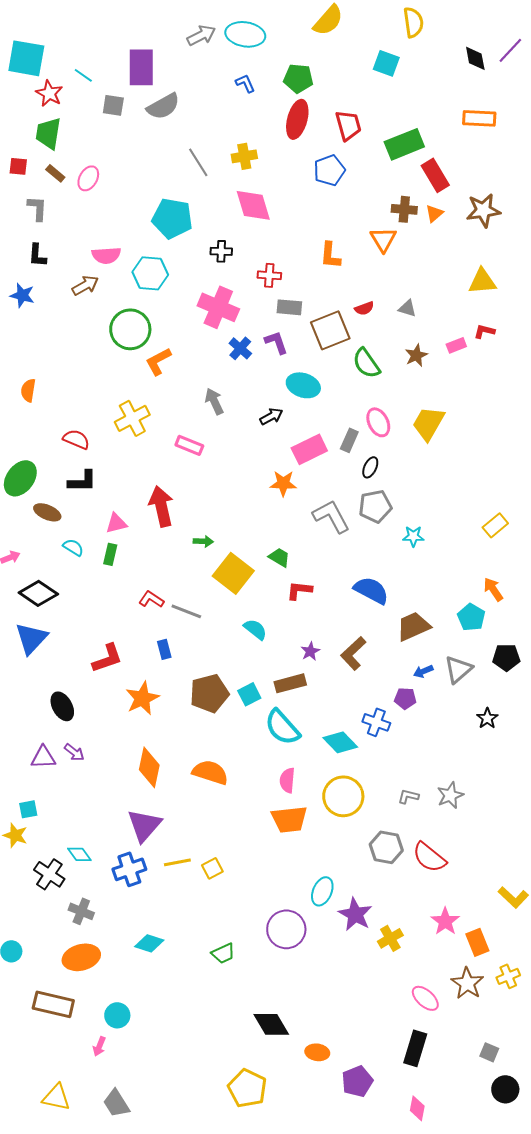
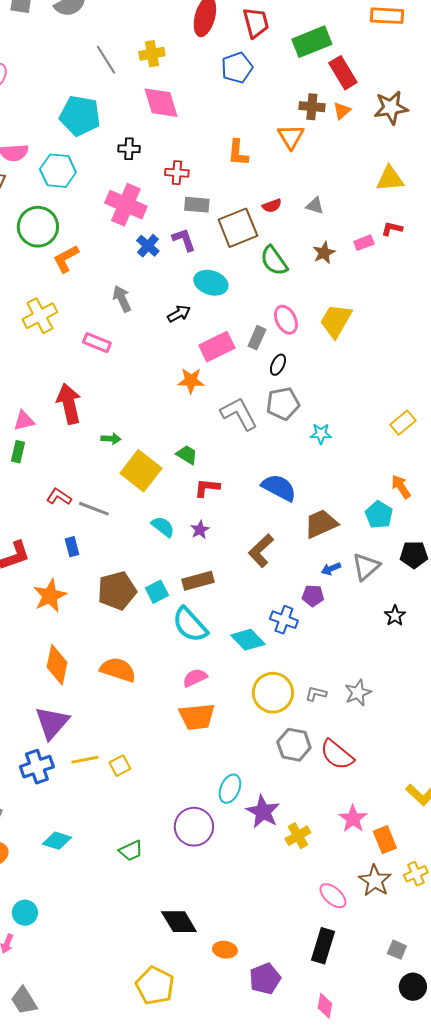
purple star: (310, 651) -> (200, 530), moved
pink semicircle: (287, 780) -> (195, 678), turned 60
yellow circle: (343, 796) -> (273, 693), moved

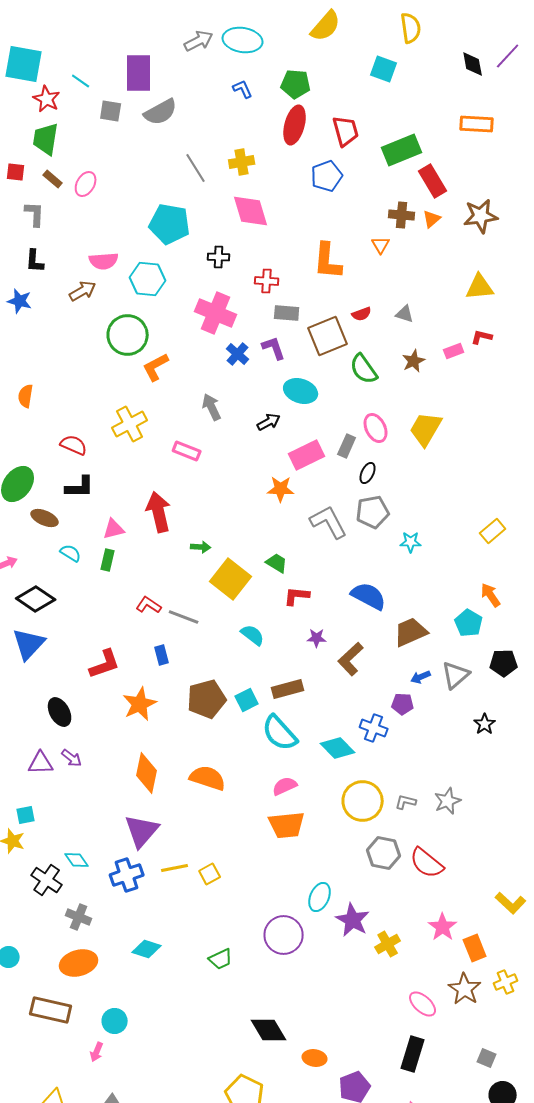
orange triangle: (291, 137) -> (381, 245), size x0.7
orange L-shape: (238, 153) -> (328, 261), size x1.4
purple star: (200, 530) -> (317, 638), moved, turned 30

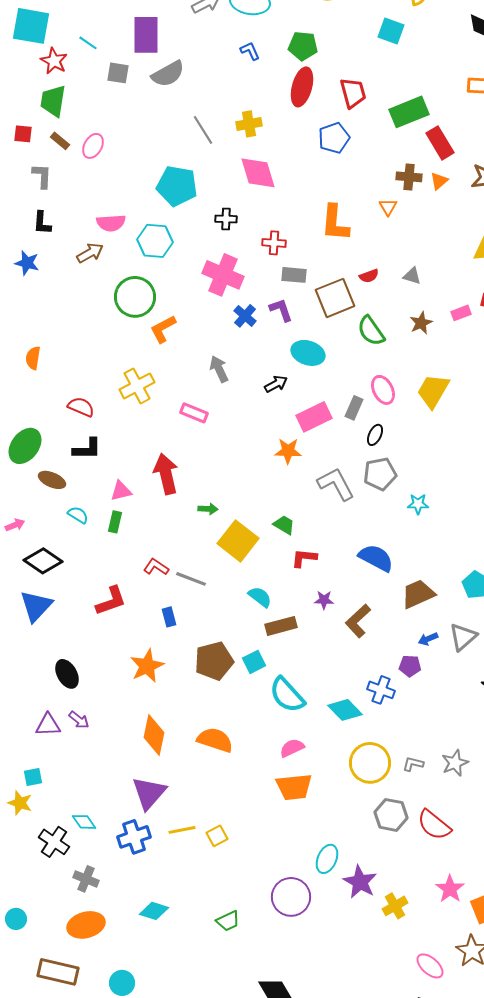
red L-shape: (105, 664) -> (111, 601), moved
brown rectangle: (288, 689) -> (281, 626), moved

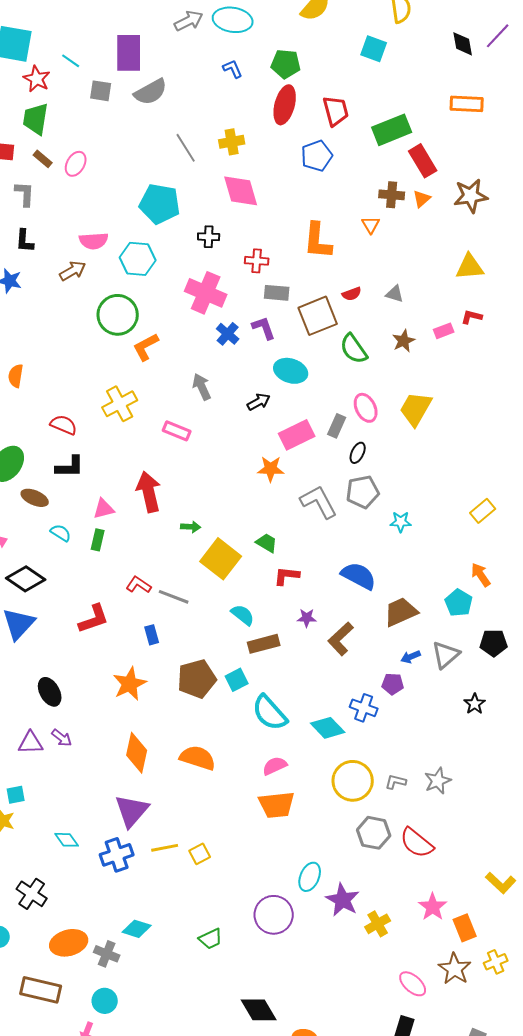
black cross: (54, 842) -> (32, 894), moved
gray cross: (86, 879) -> (107, 954), moved

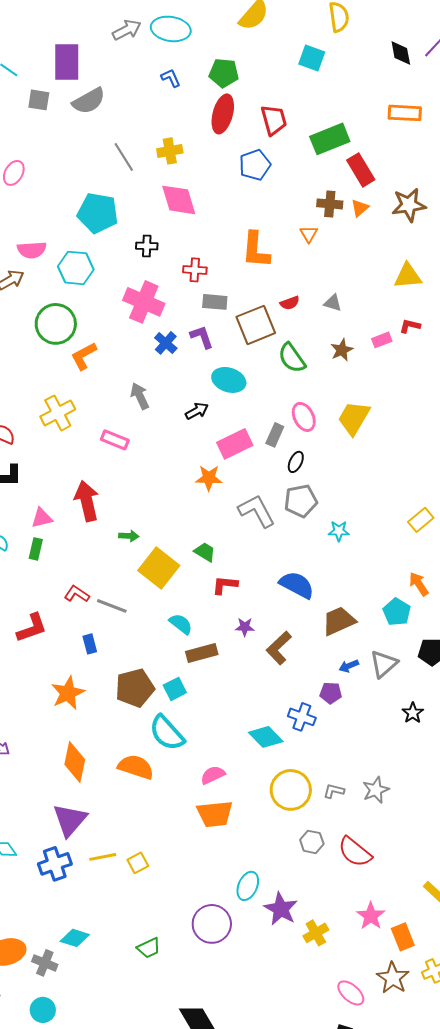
cyan semicircle: (270, 713) -> (167, 733), moved
gray hexagon: (374, 833) -> (312, 842), size x0.7

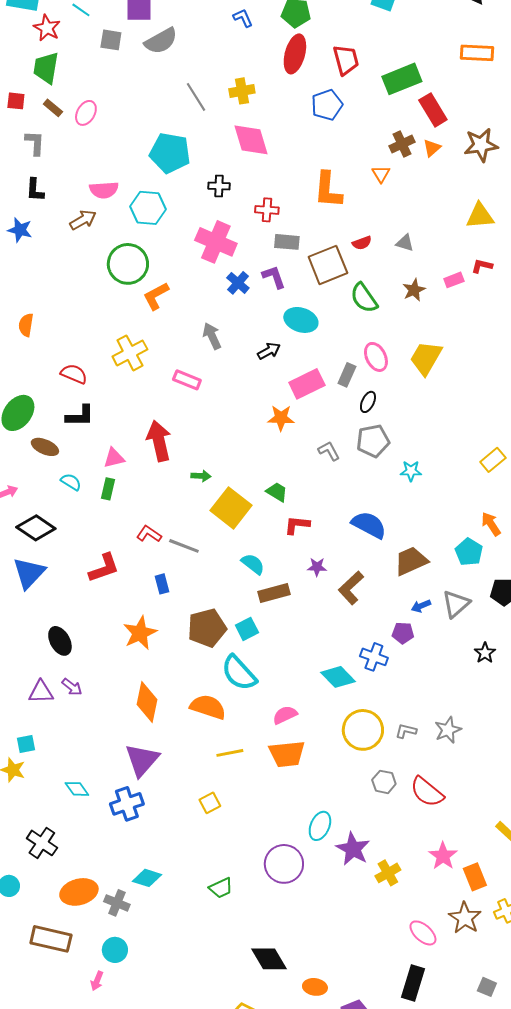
brown cross: (330, 204) -> (402, 144), turned -30
gray L-shape: (257, 511) -> (329, 451), size x0.6
yellow line: (103, 857) -> (230, 753), moved

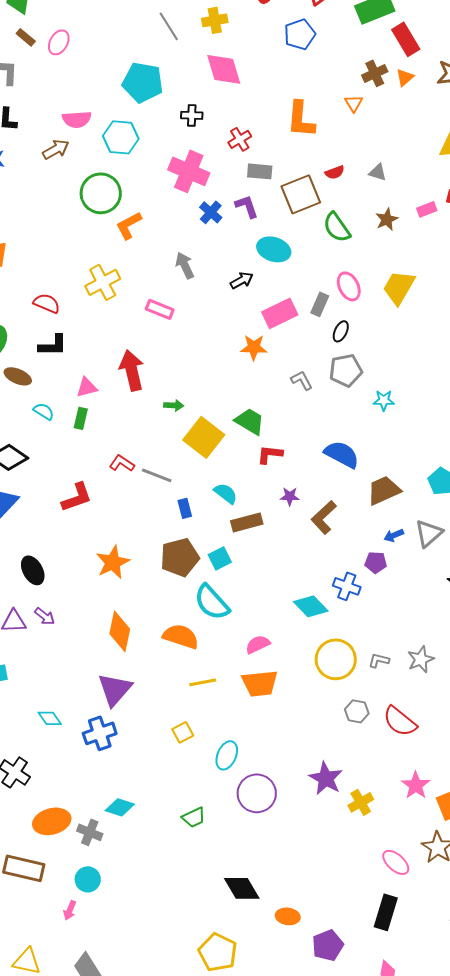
red cross: (267, 210) -> (240, 139), turned -35
green trapezoid: (277, 492) -> (250, 421), size x1.4
blue rectangle: (162, 584) -> (185, 508), moved
cyan ellipse: (320, 826) -> (227, 755), moved

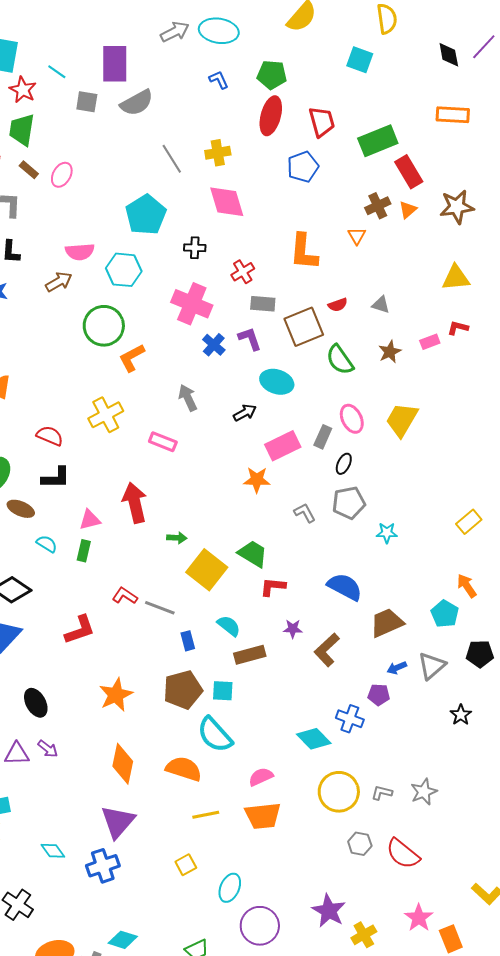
cyan pentagon: (143, 82) -> (146, 215), turned 30
cyan square: (220, 558) -> (223, 691), turned 30

